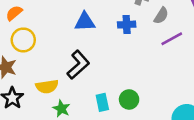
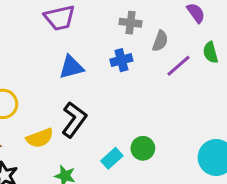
yellow semicircle: (47, 86) -> (40, 138), moved
cyan rectangle: (102, 102) -> (112, 158), turned 72

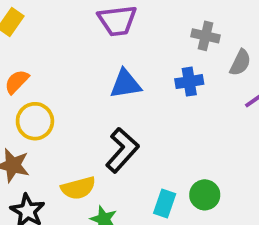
yellow semicircle: (40, 138) -> (78, 188), moved
cyan rectangle: (112, 158) -> (165, 203), turned -35

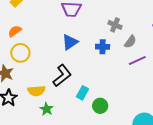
blue triangle: (125, 84) -> (70, 42), turned -36
cyan rectangle: (165, 203) -> (82, 93), moved

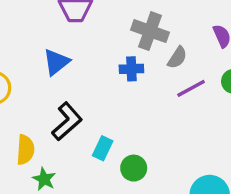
gray cross: (115, 25) -> (150, 31), size x1.5
blue triangle: (70, 42) -> (56, 62), moved
yellow semicircle: (36, 91) -> (25, 150), turned -78

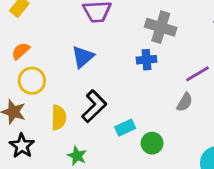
gray semicircle: (177, 58) -> (185, 102), moved
cyan rectangle: (103, 148) -> (125, 128), turned 42
yellow semicircle: (25, 150) -> (59, 118), moved

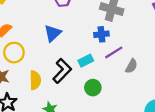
purple line: (197, 74) -> (114, 52), moved
cyan rectangle: (125, 128) -> (86, 61), moved
green circle: (152, 143) -> (93, 88), moved

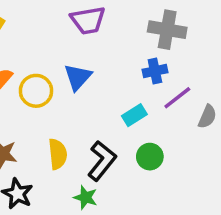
yellow circle: (14, 53) -> (36, 91), moved
black L-shape: (62, 71) -> (102, 161), moved

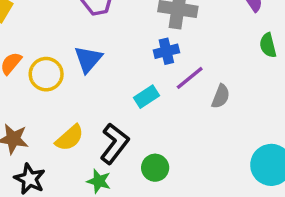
yellow semicircle: (58, 154) -> (70, 138), turned 56
green circle: (150, 157) -> (155, 168), moved

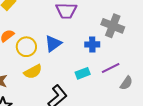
blue cross: (166, 51) -> (92, 44), moved
yellow semicircle: (70, 138) -> (33, 72), moved

